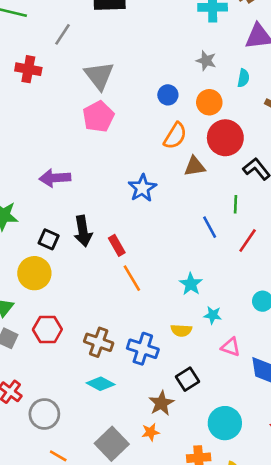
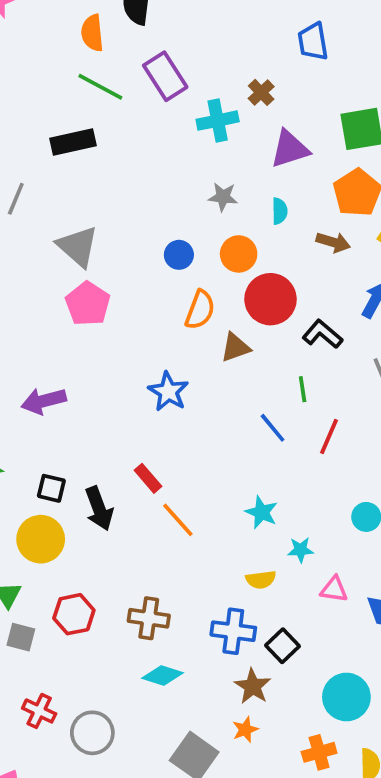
black arrow: (83, 231) -> (99, 509), moved
blue cross: (143, 349) -> (233, 631), moved

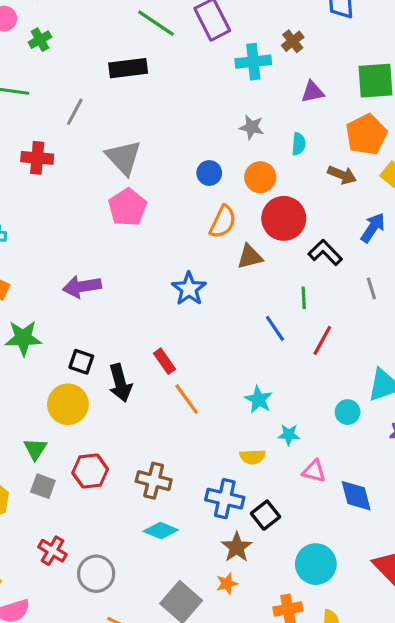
purple triangle: (290, 149) -> (313, 92), size x0.7

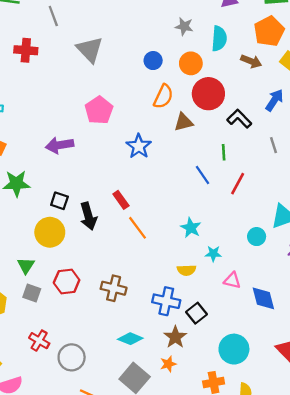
gray line: (75, 112) -> (53, 16), turned -48
cyan semicircle: (299, 144) -> (219, 39), size x1.5
pink pentagon: (127, 207) -> (99, 110), moved
cyan diamond: (161, 531) -> (130, 339), moved

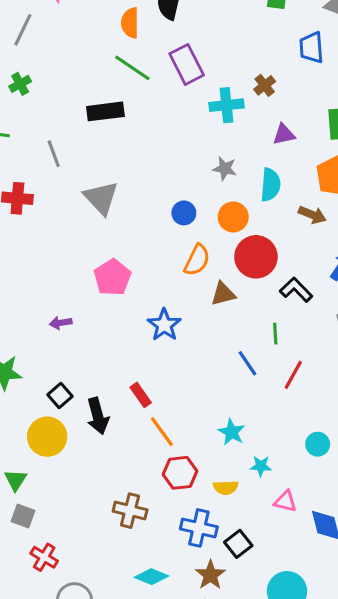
purple arrow: (60, 145) -> (61, 323), size x0.6
black square: (59, 201) -> (60, 396), turned 30
red hexagon: (67, 281) -> (180, 473), moved
red cross: (39, 341) -> (44, 557), moved

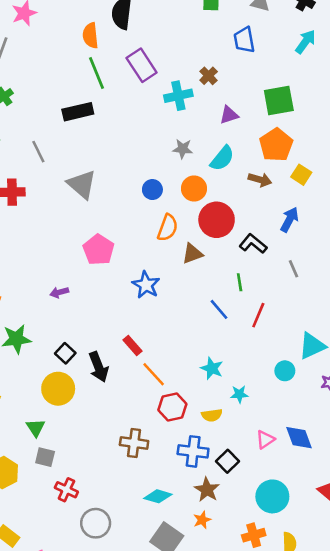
green line: (132, 68) -> (96, 73), turned 40
cyan semicircle: (270, 185) -> (222, 158), turned 40
pink triangle: (285, 501) -> (265, 440), moved, turned -42

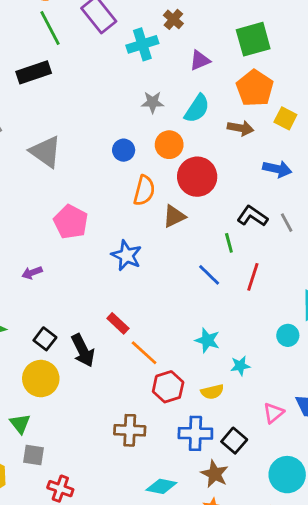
blue arrow: (289, 220) -> (277, 169), turned 80
black L-shape: (253, 244) -> (252, 216), moved

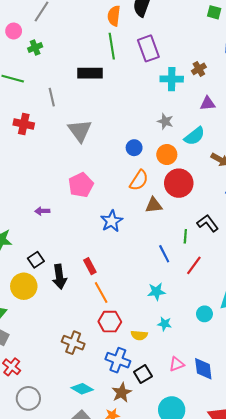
cyan star: (207, 340) -> (156, 292), moved, turned 30

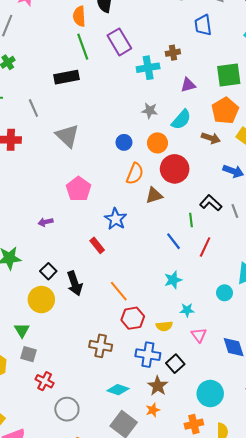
brown cross: (199, 69) -> (173, 53), turned 32
red rectangle: (90, 266) -> (97, 245), moved
pink triangle: (177, 364) -> (199, 335), moved, turned -35

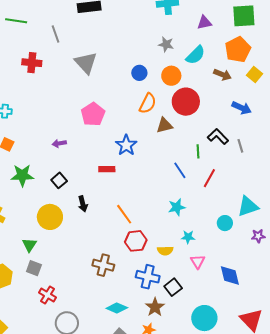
red rectangle: (97, 245) -> (107, 169), turned -56
black square: (48, 271) -> (59, 180), moved
black arrow: (75, 283) -> (83, 204), size x0.7

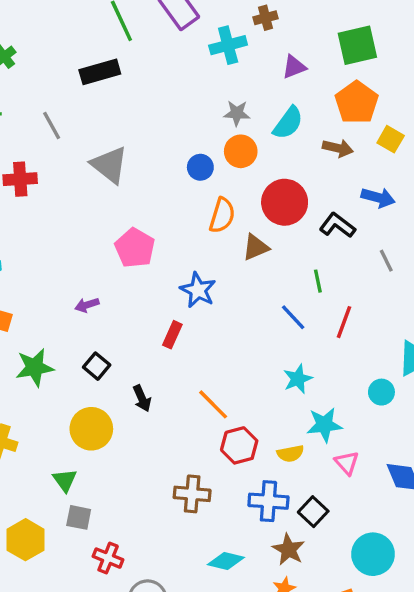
orange circle: (171, 76) -> (241, 151), moved
black L-shape: (218, 136) -> (337, 225), moved
red rectangle: (107, 169) -> (172, 335), turned -56
cyan star: (188, 237) -> (324, 425), size x1.5

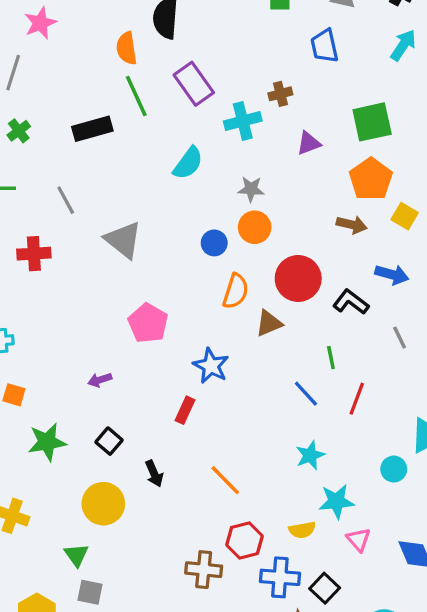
black rectangle: (100, 72) -> (92, 129), moved
cyan semicircle: (288, 123) -> (188, 163), moved
red hexagon: (239, 445) -> (245, 540), moved

